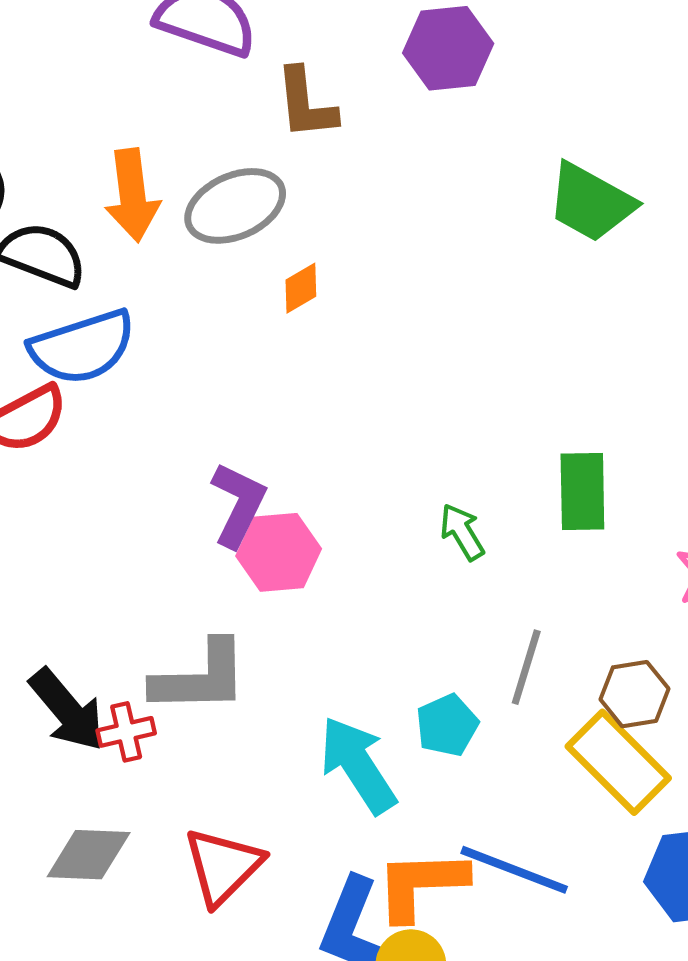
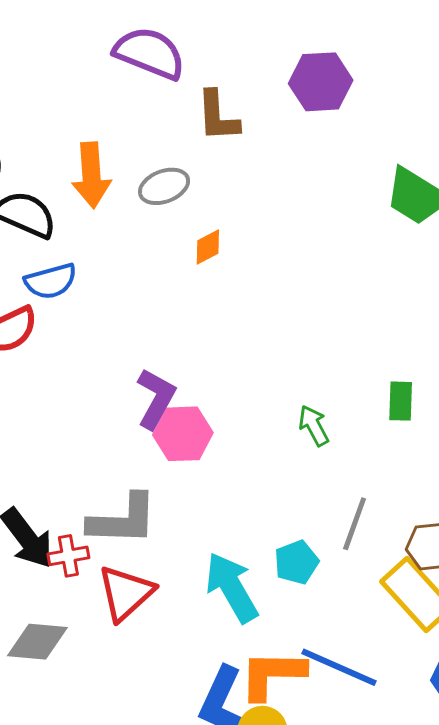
gray ellipse: (235, 206) -> (164, 186), size x0.7
blue semicircle: (82, 347) -> (51, 281), size x0.7
green rectangle: (582, 491) -> (401, 401), size x0.7
red triangle: (223, 866) -> (126, 593), moved

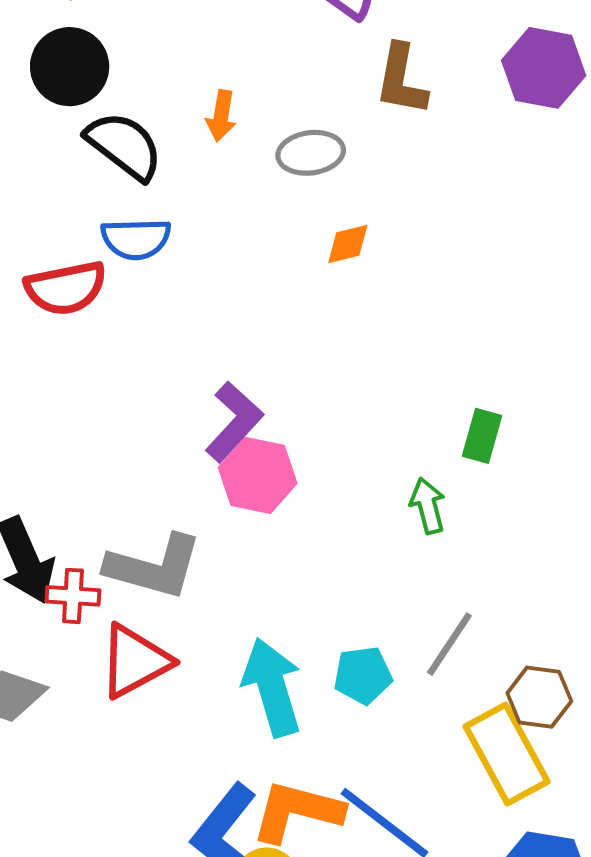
orange arrow: (91, 175) -> (221, 116), size x0.6
green rectangle: (401, 401) -> (482, 436), moved

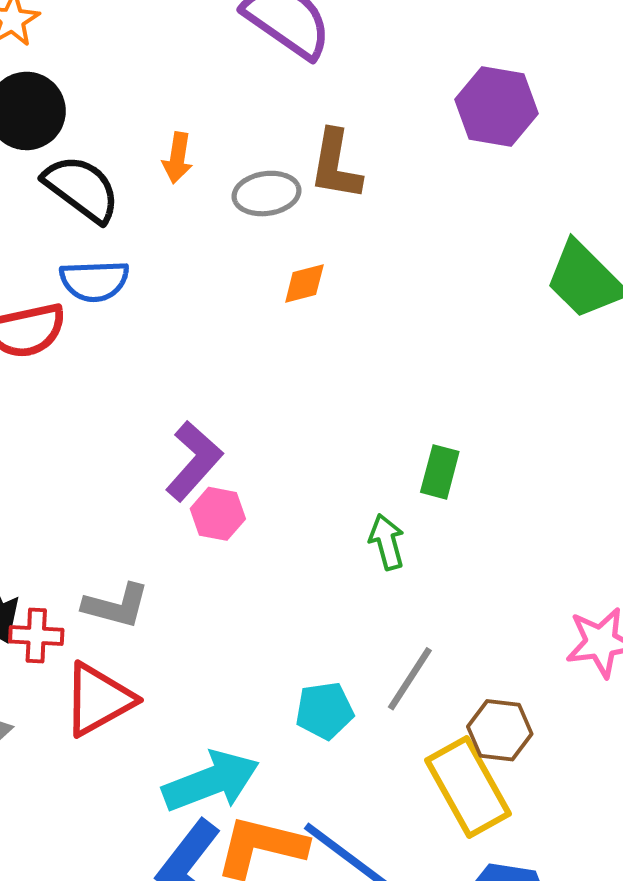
brown L-shape: (401, 80) -> (336, 165), moved
pink hexagon: (258, 475) -> (218, 514), size x0.7
gray L-shape: (154, 567) -> (116, 606), size x0.7
cyan arrow: (272, 687) -> (211, 781), moved, turned 86

